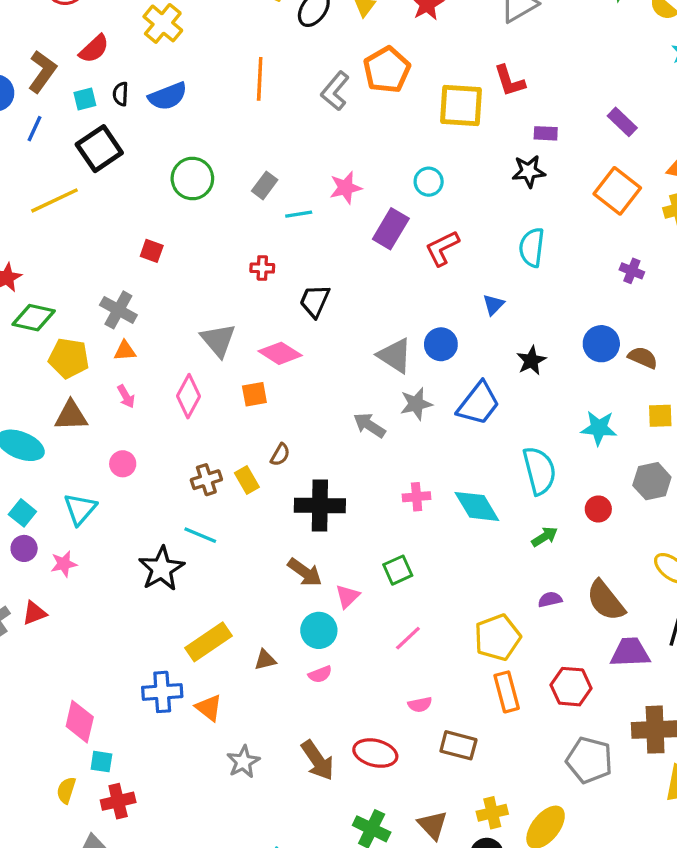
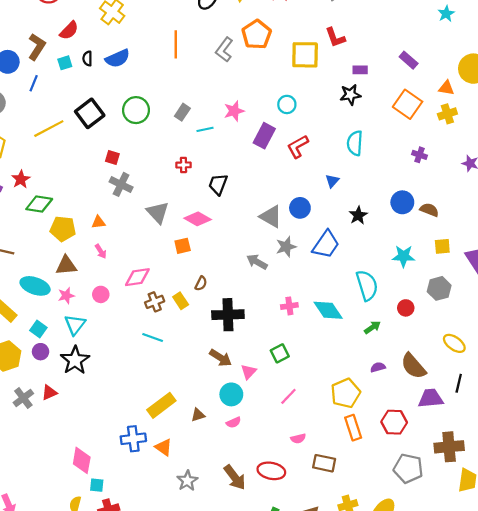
black square: (99, 149) -> (90, 113), moved
gray cross: (118, 310) -> (121, 184), moved
pink diamond: (188, 396) -> (137, 277), moved, turned 56
pink star: (64, 564) -> (66, 296), moved
black star: (161, 569) -> (75, 360), moved

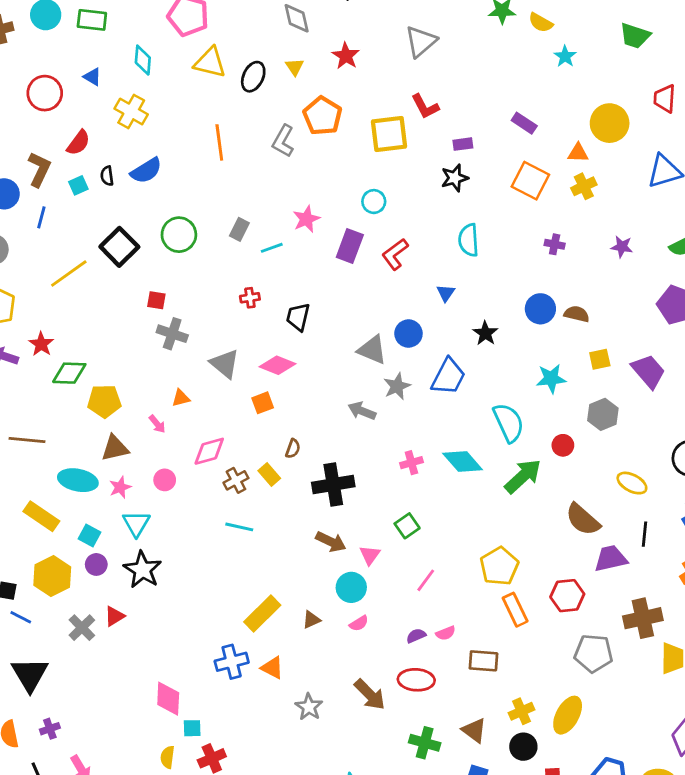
orange triangle: (98, 222) -> (181, 398), moved
green arrow: (372, 327) -> (523, 476), size x1.8
purple semicircle: (378, 367) -> (416, 636), moved

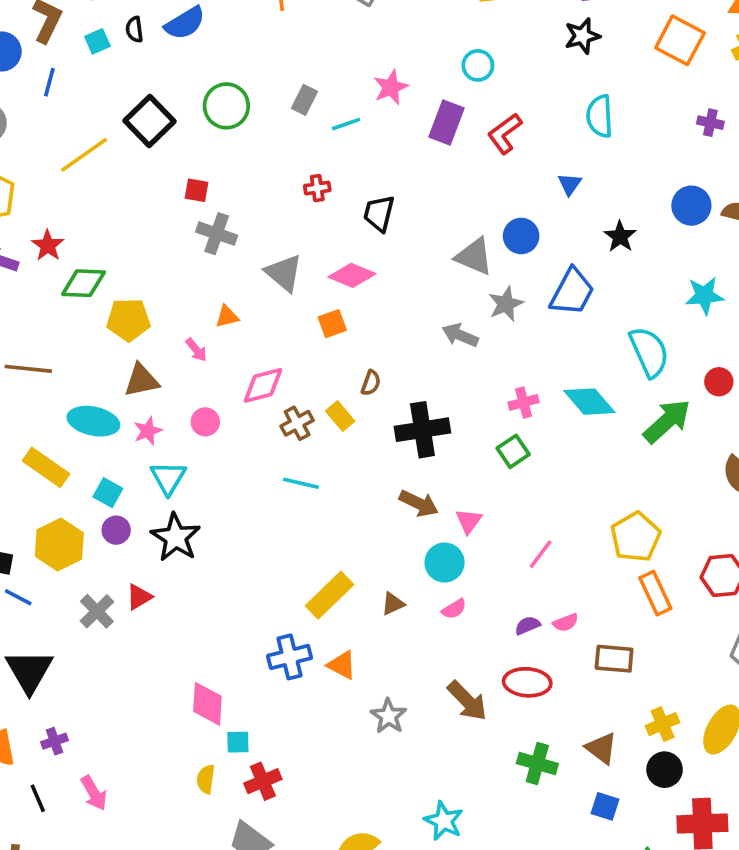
green square: (407, 526) -> (513, 451), moved

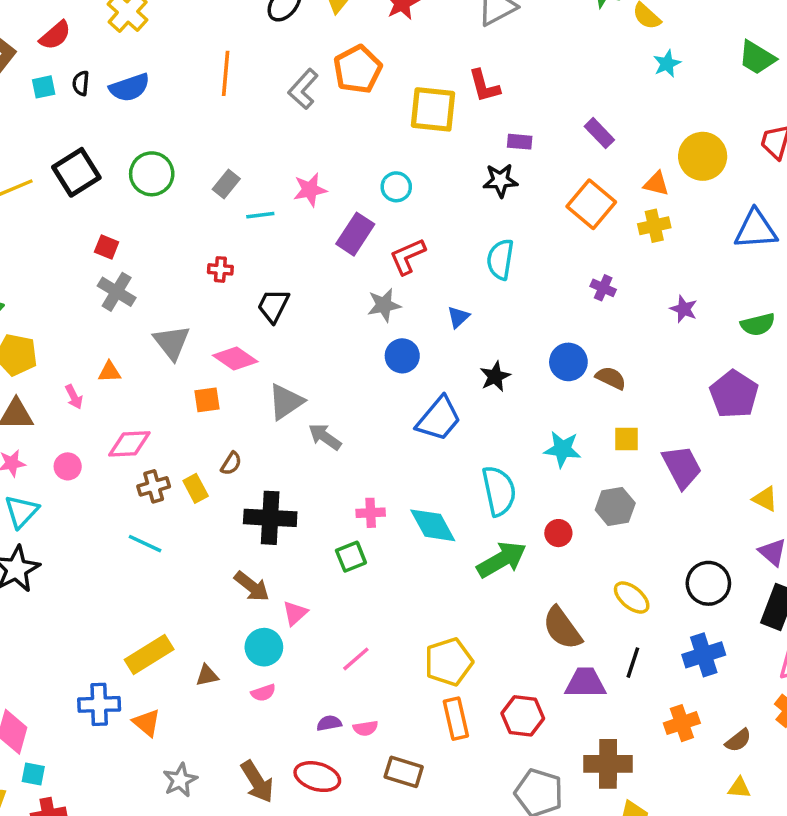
gray triangle: (474, 256) -> (286, 402), moved, turned 51
gray star: (506, 304) -> (384, 305), moved

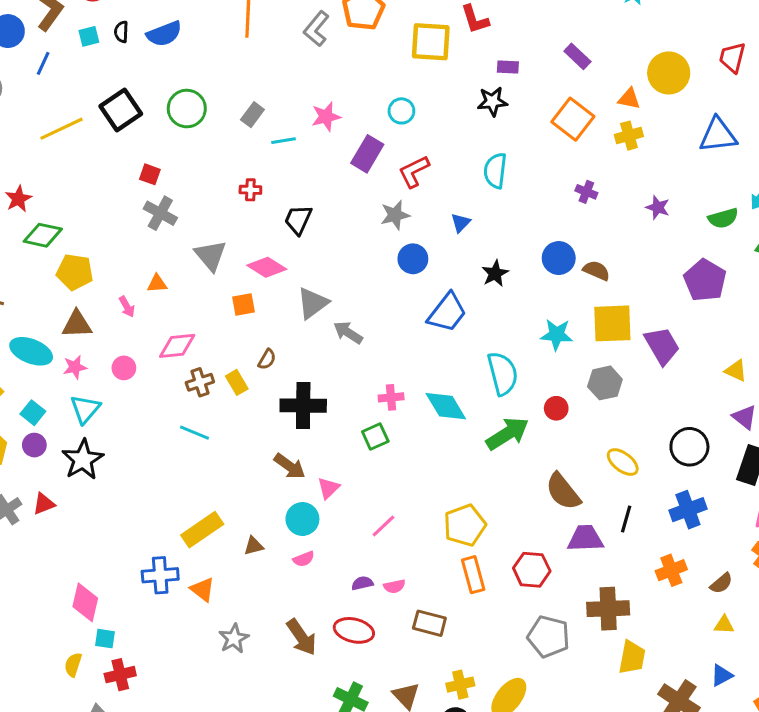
yellow square: (626, 439) -> (612, 323), size x1.8

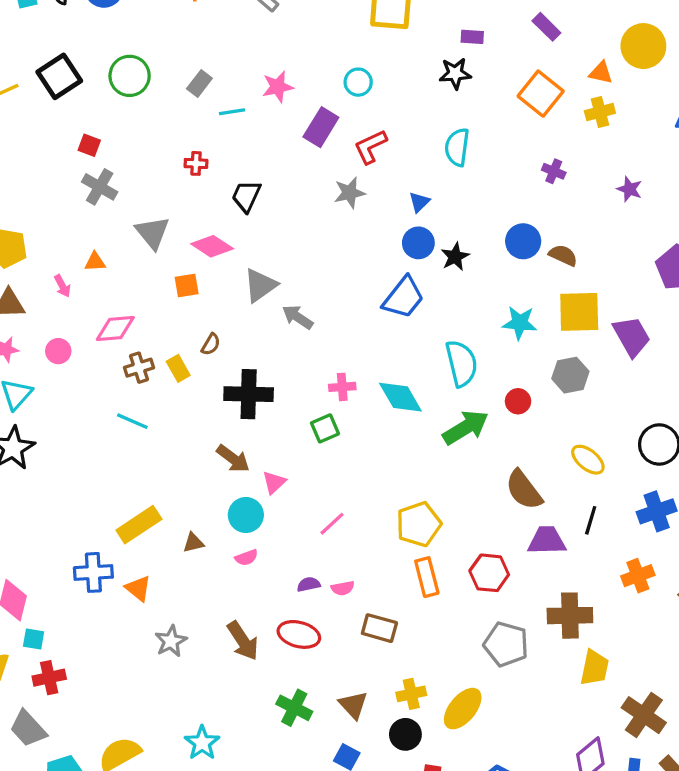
blue circle: (413, 259) -> (418, 243), moved

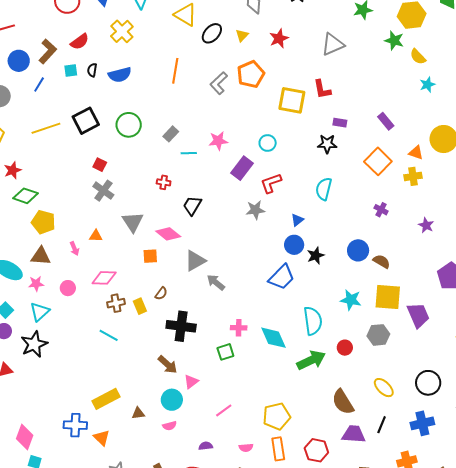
pink semicircle: (343, 588) -> (246, 448), moved

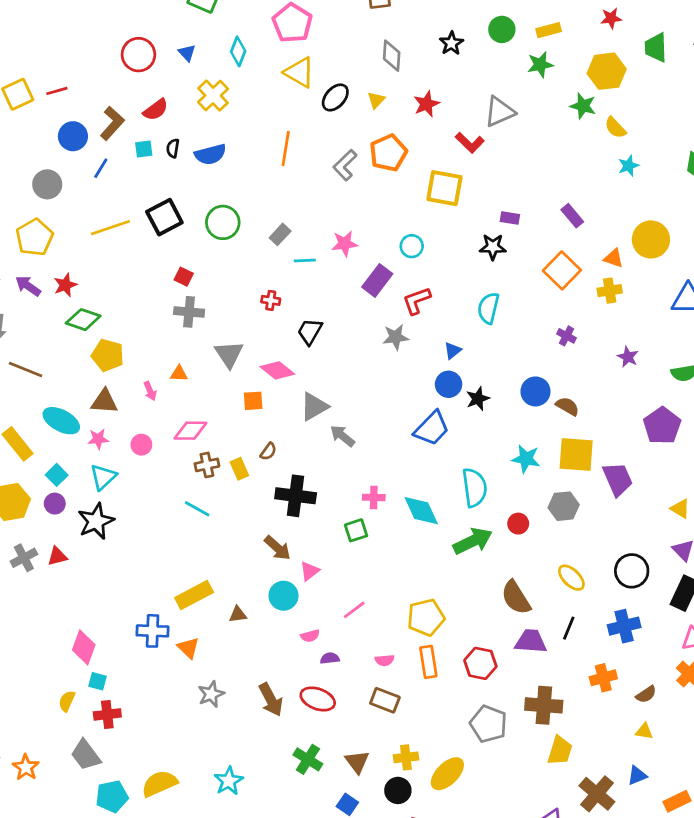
red L-shape: (322, 89) -> (470, 143), moved, turned -35
gray cross: (103, 191) -> (189, 312), turned -30
pink semicircle: (170, 426) -> (310, 636), moved

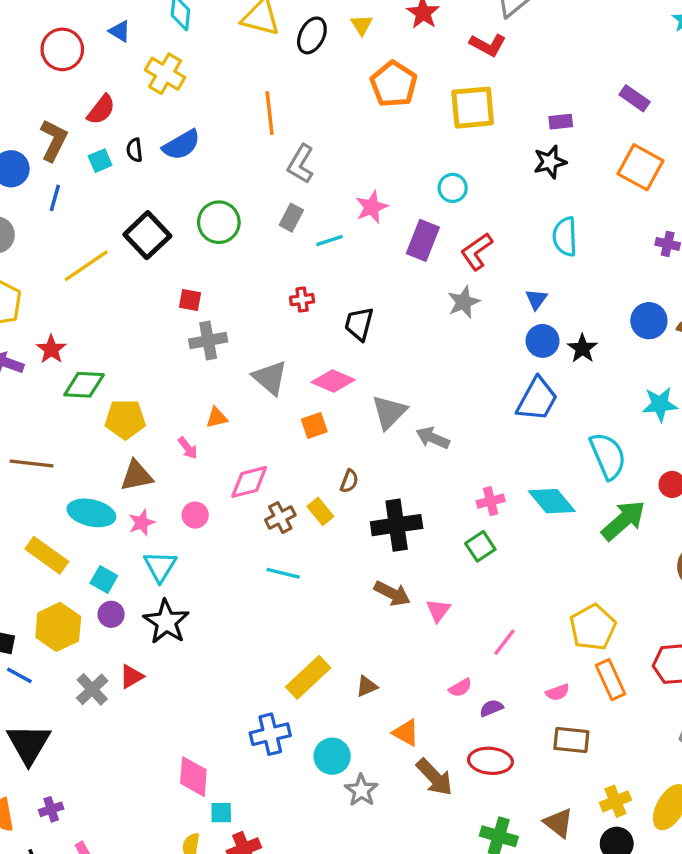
gray L-shape: (345, 165) -> (301, 164), moved
cyan circle: (283, 596) -> (332, 756), moved
orange triangle: (188, 648) -> (406, 733), moved

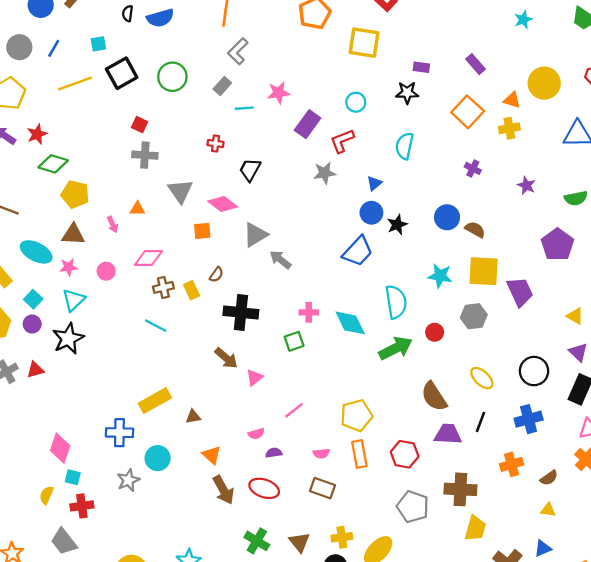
cyan square: (100, 161) -> (98, 44), moved
cyan circle: (453, 188) -> (356, 102), moved
blue line: (55, 198) -> (54, 48), moved
gray star: (361, 790) -> (128, 480), moved

